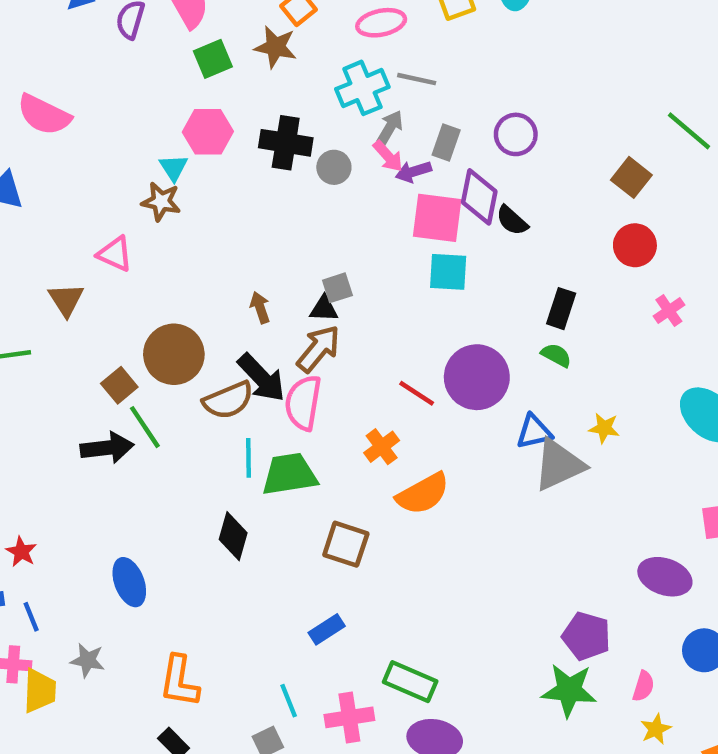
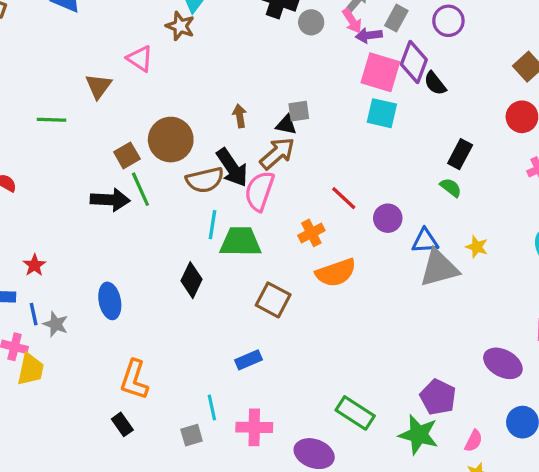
purple circle: (477, 377) -> (388, 218), moved, size x0.6
gray star: (88, 660) -> (56, 324), moved
green rectangle: (410, 682) -> (355, 413), moved

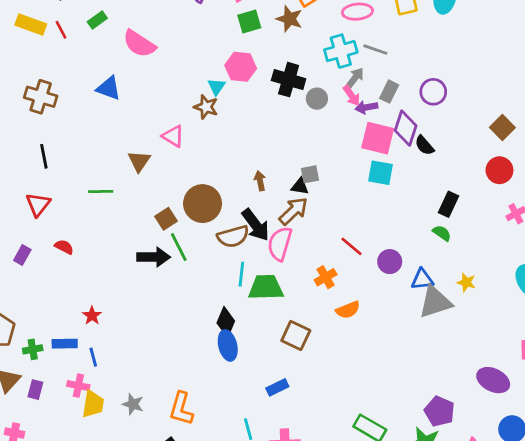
orange semicircle: (336, 273) -> (348, 310), size x0.7
blue ellipse: (110, 301) -> (228, 345), moved
gray star: (56, 324) -> (133, 404), moved

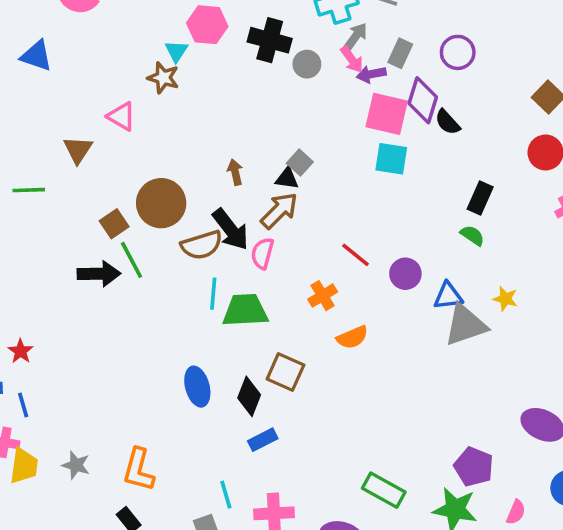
gray square: (310, 174) -> (300, 163), turned -36
pink semicircle: (280, 244) -> (262, 253), size x0.7
black diamond: (226, 322) -> (249, 396), moved

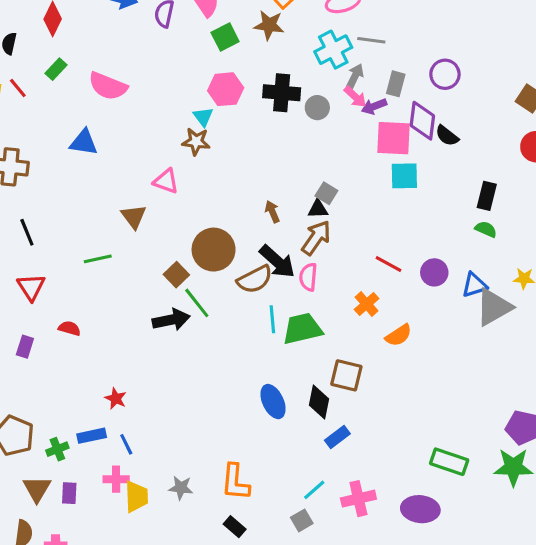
cyan line: (226, 495) -> (314, 490), turned 75

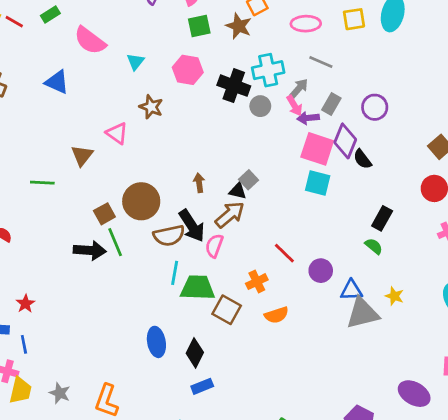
cyan cross: (333, 50) -> (268, 70), moved
red line: (18, 88) -> (14, 22), turned -36
cyan triangle: (203, 117) -> (135, 62), moved
brown square: (346, 375) -> (227, 310), moved

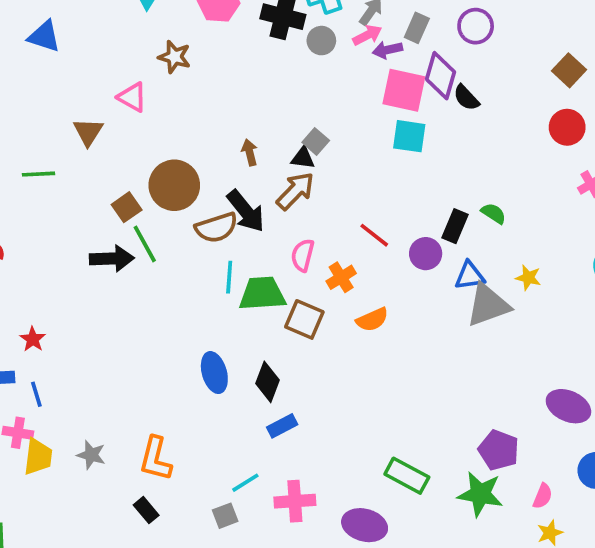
pink arrow: (294, 106) -> (367, 35), turned -80
black rectangle: (382, 218) -> (455, 226), moved
pink semicircle: (214, 246) -> (303, 255), moved

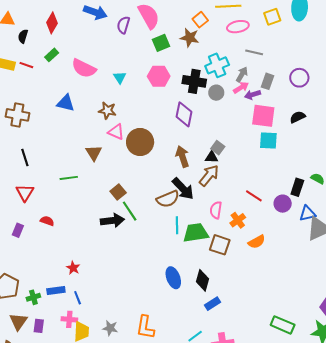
brown star: (175, 57) -> (107, 111), moved
purple diamond: (441, 76) -> (184, 114), moved
black semicircle: (466, 98) -> (298, 117), turned 112
brown arrow: (250, 152) -> (182, 157), size x1.5
brown circle: (174, 185) -> (140, 142), moved

